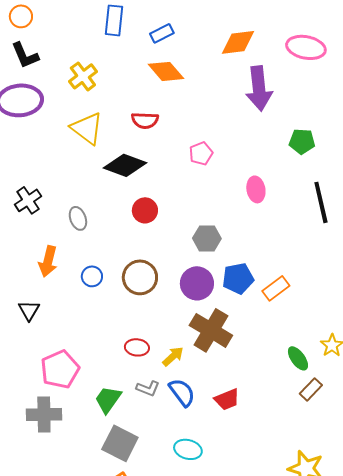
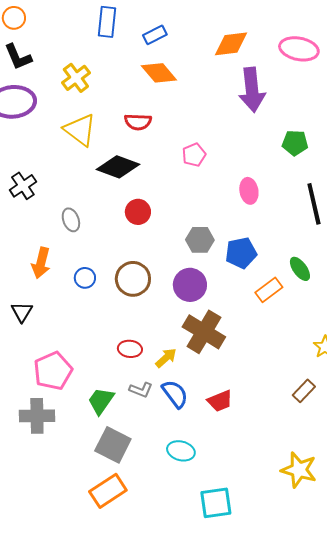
black cross: (28, 200) -> (23, 186), moved
blue pentagon: (238, 278) -> (241, 253), moved
green ellipse: (298, 358) -> (300, 269), moved

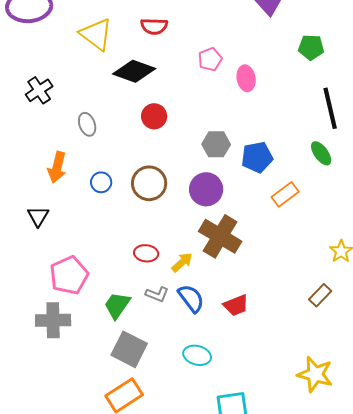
pink ellipse: (249, 191) -> (246, 78), moved
green ellipse: (300, 269) -> (321, 153), moved

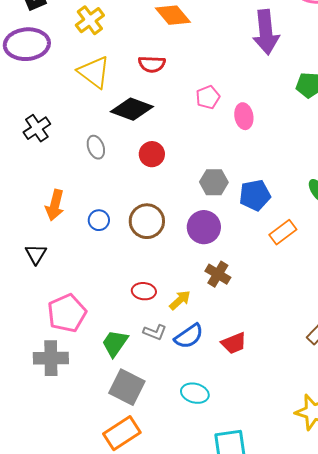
gray ellipse: (87, 124) -> (96, 147), moved
brown cross: (220, 236) -> (218, 274), size x0.6
blue semicircle: (191, 298) -> (189, 336), turned 92

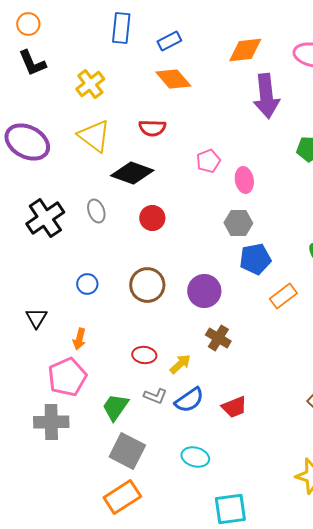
purple ellipse: (27, 44) -> (27, 142), moved, turned 33
black cross: (37, 128) -> (45, 218), moved, size x1.4
gray hexagon: (214, 182) -> (238, 223), moved
orange arrow: (55, 205) -> (79, 339), moved, size x0.7
blue circle: (99, 220) -> (87, 284), moved

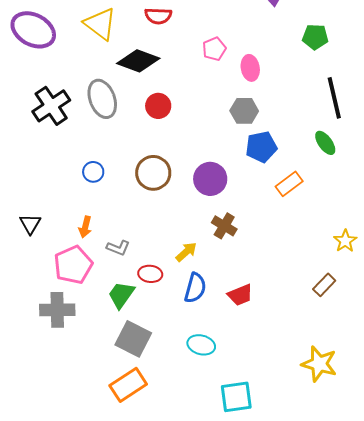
gray ellipse: (96, 211) -> (102, 99), size x1.6
black triangle: (36, 318) -> (30, 224), moved
red ellipse: (144, 355) -> (150, 274), moved
gray L-shape: (155, 396) -> (118, 248), moved
blue semicircle: (189, 400) -> (195, 288), turned -40

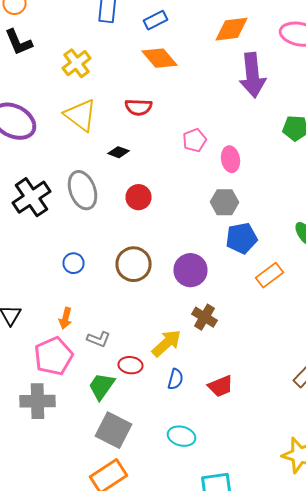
black diamond: (138, 61) -> (118, 152), size x0.5
yellow arrow: (186, 252) -> (166, 343), size x1.4
blue semicircle: (195, 288) -> (176, 379), size x0.7

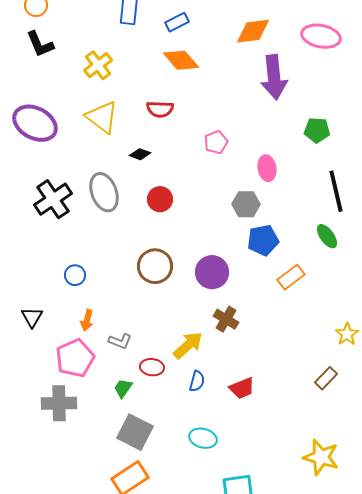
pink ellipse: (230, 159) -> (267, 168), moved
blue circle: (74, 263) -> (75, 275), moved
green trapezoid: (102, 386) -> (123, 388), size x0.7

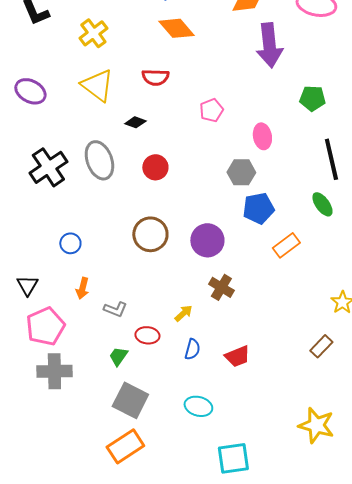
purple ellipse: (35, 123) -> (30, 91), size x0.7
yellow arrow: (188, 345) -> (183, 313), size x0.6
pink pentagon: (75, 358) -> (45, 326), moved

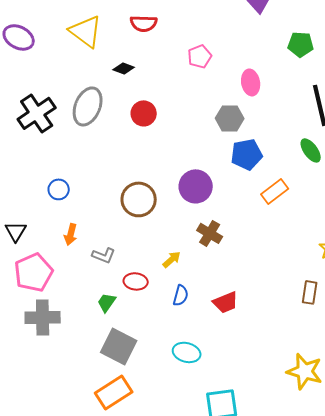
gray ellipse: (99, 160) -> (88, 106), turned 42
brown circle: (150, 234) -> (139, 199), moved
brown rectangle: (321, 346) -> (310, 292), turned -35

